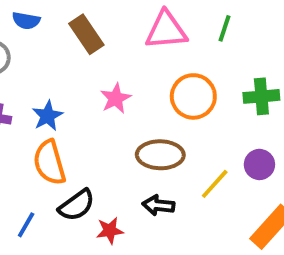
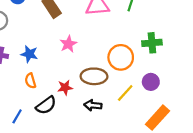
orange circle: (193, 96) -> (121, 57), moved
blue star: (47, 116) -> (29, 54), turned -30
orange semicircle: (49, 163) -> (30, 81), size x0.6
red star: (110, 231) -> (65, 87), moved

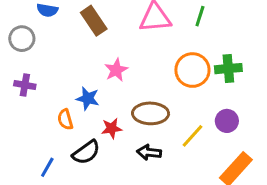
blue star: (29, 54) -> (88, 98), moved
orange circle: (121, 57) -> (192, 70), moved

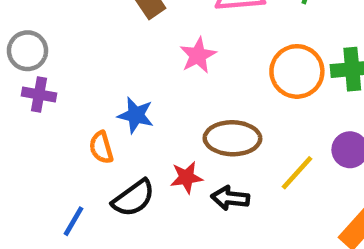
gray circle: (22, 39) -> (27, 51), moved
pink star: (116, 70) -> (198, 55), moved
red star: (112, 128) -> (186, 177), moved

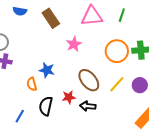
brown ellipse: (232, 138) -> (89, 80), turned 50
yellow line: (297, 173) -> (117, 84), moved
black semicircle: (133, 198) -> (46, 106), turned 138

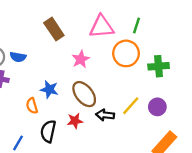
blue semicircle: (20, 11) -> (18, 57), moved
orange circle: (117, 51) -> (126, 53), moved
brown ellipse: (89, 80) -> (84, 94), moved
black arrow: (88, 106) -> (105, 115), moved

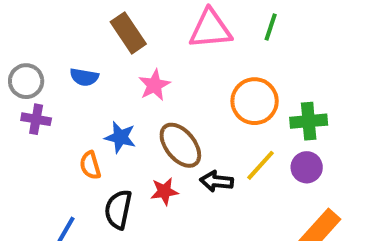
orange circle: (126, 53) -> (255, 101), moved
blue semicircle: (18, 57) -> (84, 77), moved
pink star: (81, 59) -> (154, 85), moved
green cross: (159, 66) -> (309, 121), moved

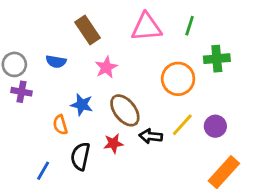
green cross: (309, 121) -> (217, 59), moved

